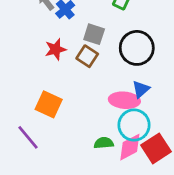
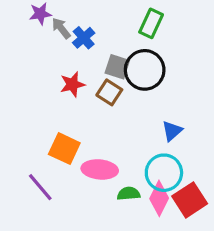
black circle: (137, 48) -> (145, 70), moved
pink ellipse: (124, 100) -> (100, 169), moved
pink diamond: (130, 147) -> (159, 198), turned -36

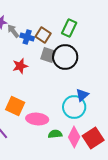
blue cross: (84, 38) -> (27, 37), turned -32
brown square: (109, 92) -> (43, 35), moved
cyan circle: (164, 173) -> (74, 107), moved

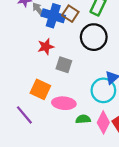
blue cross: (27, 37) -> (53, 16), size x1.5
gray square: (48, 55) -> (64, 65), moved

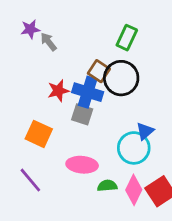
brown square: (70, 14) -> (99, 71), moved
blue cross: (53, 16) -> (88, 92), moved
orange square: (40, 89) -> (39, 134), moved

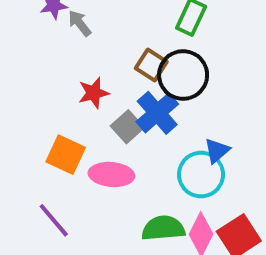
blue cross: (88, 92) -> (157, 113), moved, turned 32
gray square: (82, 114) -> (127, 127), turned 30
pink ellipse: (82, 165) -> (111, 175), moved
green semicircle: (107, 186) -> (163, 228), size x1.5

